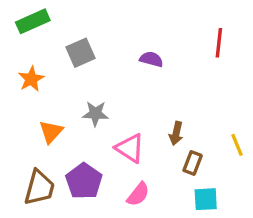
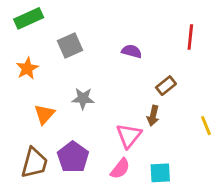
pink triangle: (130, 148) -> (129, 136), moved, turned 36
brown rectangle: (193, 163) -> (166, 86), moved, turned 30
cyan square: (206, 199) -> (160, 173), moved

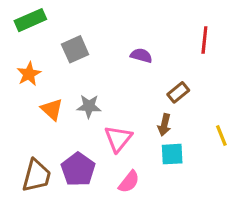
orange triangle: (44, 114) -> (52, 109), moved, turned -30
pink triangle: (129, 136) -> (118, 139), moved
cyan square: (160, 173) -> (172, 154), moved

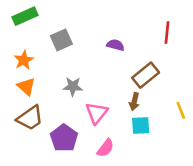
brown rectangle: (178, 92) -> (146, 75), size x1.5
orange triangle: (52, 109) -> (26, 86), moved
brown trapezoid: (37, 176) -> (30, 118), moved, turned 40

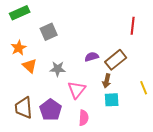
purple semicircle: (115, 45) -> (92, 57), moved, turned -32
orange triangle: (26, 86) -> (30, 66), moved
brown trapezoid: (30, 118) -> (24, 108), moved, turned 120
pink semicircle: (105, 148) -> (84, 118), turned -35

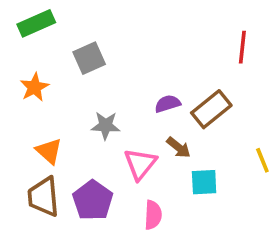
orange triangle: (30, 66) -> (49, 151), moved
brown arrow: (107, 81) -> (179, 147), moved, turned -64

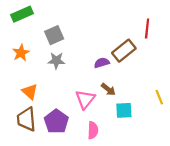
brown rectangle: (211, 109) -> (124, 51), moved
gray star: (106, 126) -> (56, 61), moved

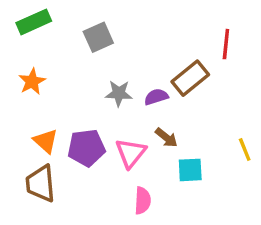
gray square: (54, 35) -> (98, 37), moved
gray star: (56, 61) -> (119, 93), moved
purple pentagon: (56, 121) -> (86, 148), moved, turned 30

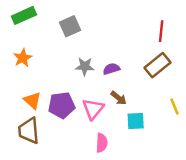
brown rectangle: (190, 78) -> (157, 65), moved

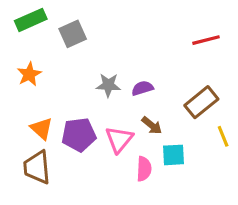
gray square: (70, 26) -> (73, 34), moved
red line: (161, 31) -> (206, 40), turned 70
brown rectangle: (157, 65) -> (201, 102), moved
pink semicircle: (102, 143) -> (144, 169), moved

